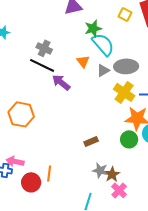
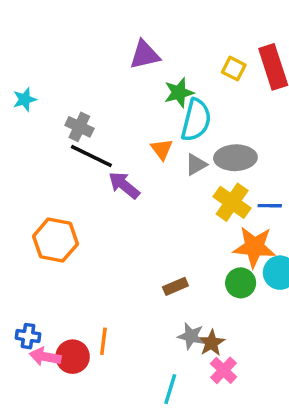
cyan semicircle: (103, 44) -> (196, 120), turned 55
gray cross: (44, 48) -> (79, 127), moved
pink arrow: (15, 161) -> (45, 357), moved

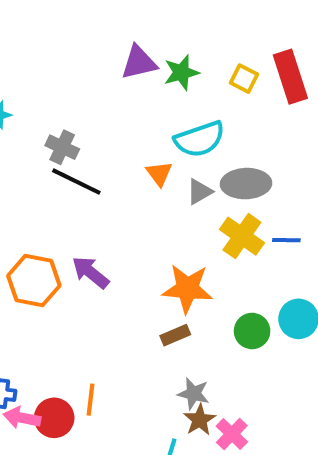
green star: (179, 93) -> (181, 73), moved
cyan semicircle: (196, 120) -> (200, 139), turned 57
purple arrow: (124, 185) -> (90, 272), moved
orange star: (254, 247) -> (187, 289), moved
brown star: (211, 343) -> (200, 420), moved

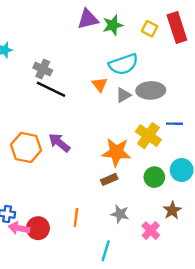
yellow cross: (242, 236) -> (148, 136), moved
orange line: (90, 400) -> (76, 217), moved
brown star: (200, 420) -> (172, 210), moved
pink cross: (232, 434) -> (151, 231), moved

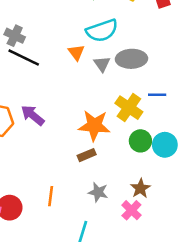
gray triangle: (123, 95) -> (102, 64), turned -35
green circle: (154, 177) -> (140, 141), moved
brown star: (172, 210) -> (140, 188), moved

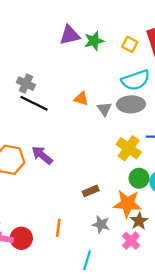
cyan semicircle: (102, 31) -> (136, 80), moved
orange triangle: (76, 52) -> (81, 99), turned -35
orange star: (94, 126) -> (127, 204), moved

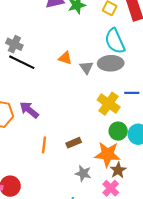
cyan semicircle: (136, 80) -> (115, 41), turned 85
orange line: (58, 228) -> (44, 145), moved

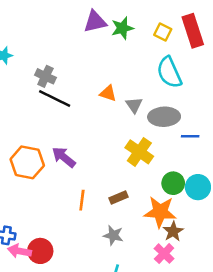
gray ellipse: (111, 63) -> (164, 117), moved
yellow cross: (109, 104) -> (139, 152), moved
gray star: (83, 173) -> (113, 235), moved

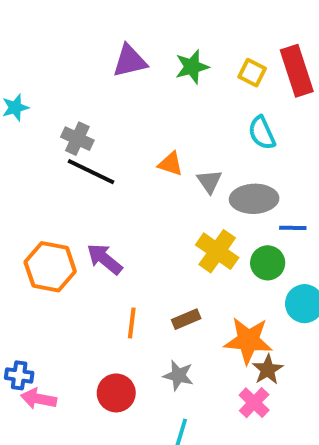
purple triangle: (95, 22) -> (130, 61), moved
cyan semicircle: (169, 72) -> (262, 133), size x0.7
green circle: (173, 183) -> (268, 263), moved
red circle: (40, 251) -> (116, 393), moved

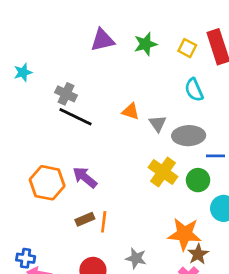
brown rectangle: (186, 319) -> (85, 219), moved

